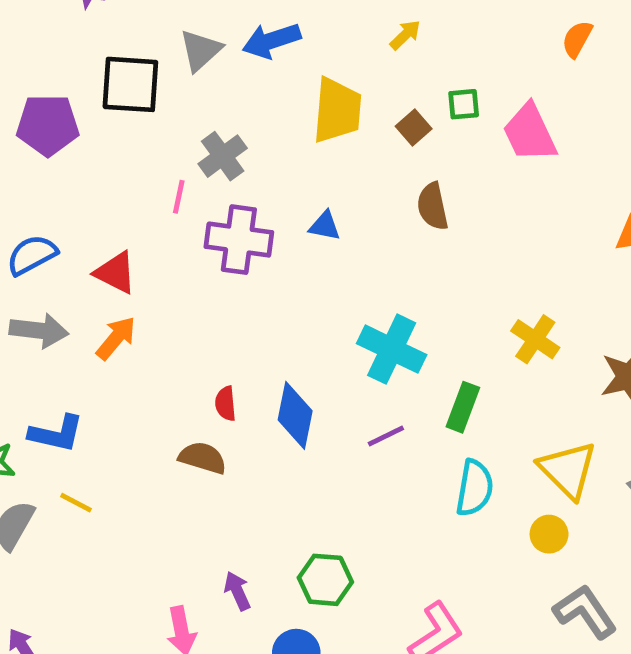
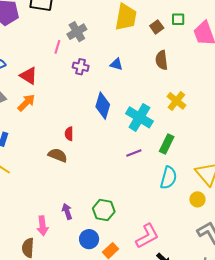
purple cross: (239, 240) -> (81, 67), size x0.6
yellow cross: (535, 339) -> (176, 101), moved
blue diamond: (295, 415) -> (103, 106), moved

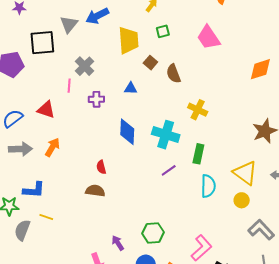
green square: (178, 19) -> (163, 31), moved
brown square: (157, 27) -> (150, 63), moved
red triangle: (29, 76) -> (46, 110), moved

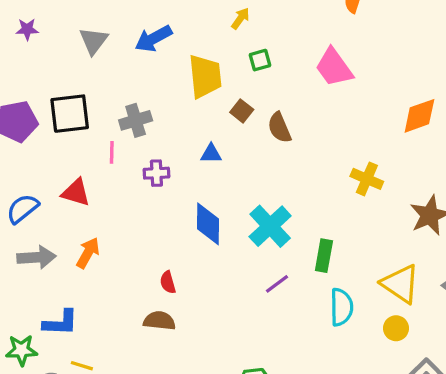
gray triangle: (69, 24) -> (94, 41), moved
black square: (42, 43) -> (70, 114), moved
gray cross: (85, 66) -> (136, 120), turned 30
yellow cross: (198, 110) -> (367, 179), moved
cyan cross: (166, 135) -> (270, 226), turned 32

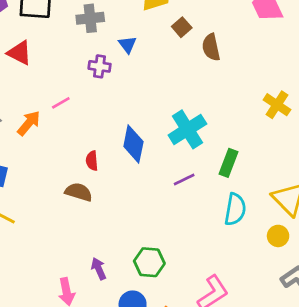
pink line: (112, 152) -> (61, 103), moved, turned 48
blue triangle: (211, 154) -> (128, 45), moved, turned 42
red triangle: (76, 192) -> (20, 53), moved
blue diamond: (208, 224) -> (133, 144), moved

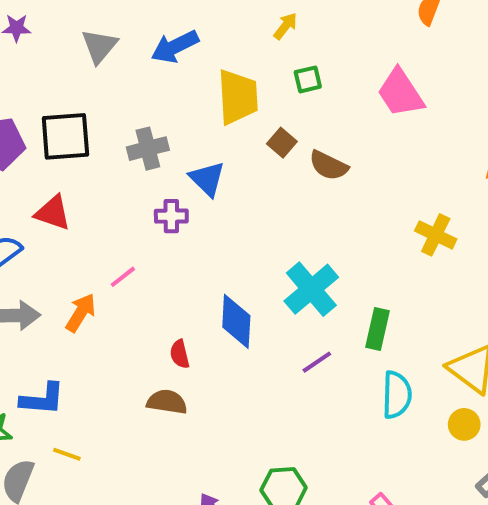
blue triangle: (128, 45) -> (207, 179), size x1.4
brown semicircle: (211, 47) -> (329, 166), turned -44

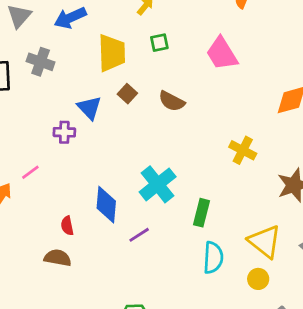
brown square: (282, 143) -> (127, 94), moved
gray cross: (148, 149) -> (41, 62), moved, turned 32
purple line: (317, 362) -> (139, 235), moved

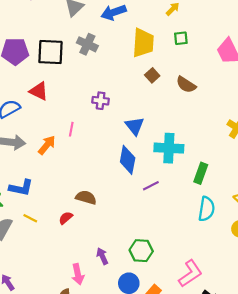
blue triangle: (89, 108) -> (135, 126), moved
pink line: (30, 172) -> (71, 129), turned -48
cyan cross: (158, 184) -> (169, 148), turned 36
red semicircle: (67, 226) -> (66, 218), moved, turned 56

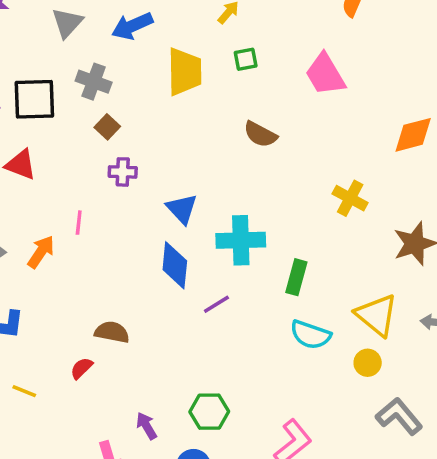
brown square: (152, 75) -> (107, 127), moved
cyan semicircle: (207, 209) -> (310, 335), turned 105
yellow line: (30, 218) -> (24, 391), moved

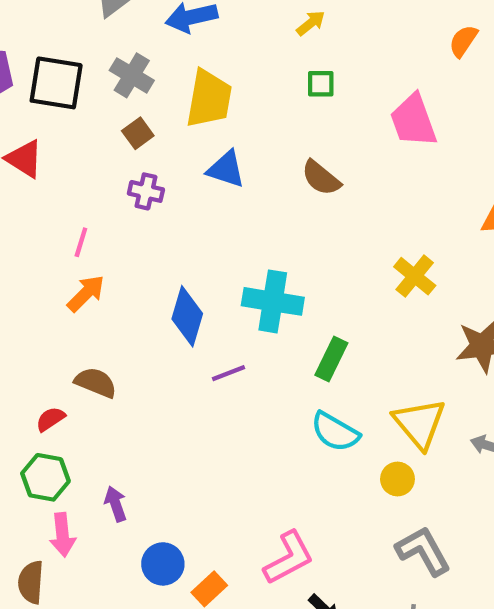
yellow trapezoid: (185, 72) -> (209, 99), moved
blue triangle: (182, 209) -> (226, 169), moved, turned -40
orange arrow: (41, 252) -> (86, 293), moved
green hexagon: (209, 412) -> (45, 477), moved

